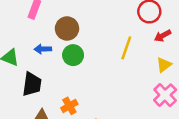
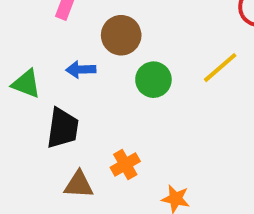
yellow line: (126, 48) -> (220, 68), turned 30
green circle: (73, 55) -> (153, 80), moved

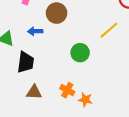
green circle: (153, 80) -> (80, 53), moved
orange cross: (125, 164) -> (67, 90), moved, turned -32

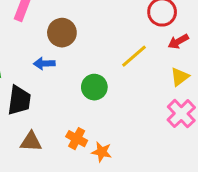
blue arrow: (35, 31) -> (44, 64), moved

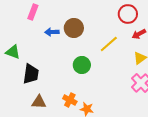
brown circle: (62, 33) -> (74, 28), moved
blue arrow: (44, 64) -> (52, 32), moved

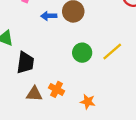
yellow line: (109, 44) -> (112, 52), moved
orange cross: (70, 100) -> (57, 89), moved

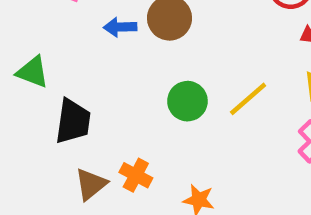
brown triangle: (34, 94) -> (91, 184), turned -42

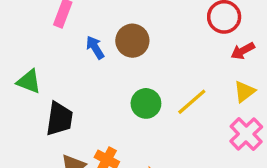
blue arrow: (120, 27) -> (95, 47), turned 60

